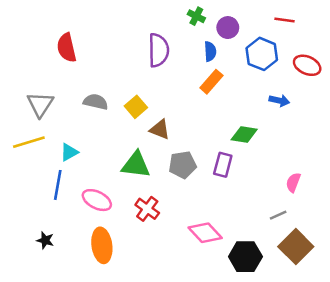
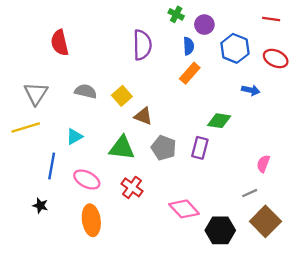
red line: (284, 20) -> (271, 19), moved
cyan triangle: (69, 152) -> (74, 137), moved
gray pentagon: (182, 165) -> (164, 148), turned 30
black star: (45, 240) -> (40, 206), moved

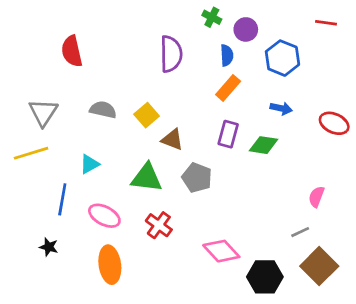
red ellipse: (276, 58) -> (334, 123), moved
blue arrow: (251, 90) -> (281, 108), moved
purple rectangle: (200, 148) -> (228, 134), moved

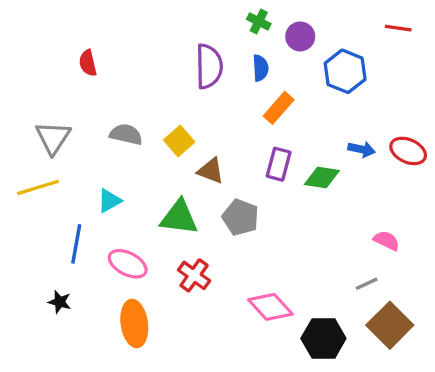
red semicircle: (72, 51) -> (88, 63), size x0.7
blue semicircle: (227, 55) -> (260, 68), moved
blue arrow: (281, 108) -> (362, 149), moved
pink semicircle: (316, 197) -> (387, 241), turned 95

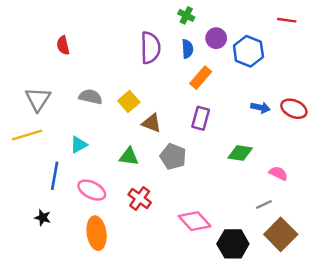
purple circle: (300, 36) -> (216, 38), moved
green diamond: (322, 177) -> (240, 153), moved
green triangle: (179, 217) -> (129, 157), size x0.7

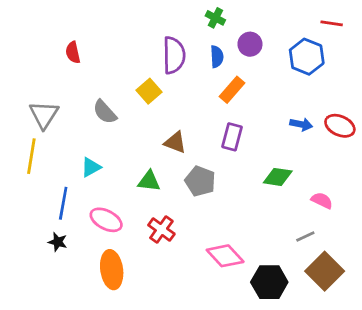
blue hexagon: (248, 51) -> (307, 57), moved
gray semicircle: (91, 97) -> (105, 112), turned -145
yellow square: (129, 102) -> (149, 91), moved
yellow line: (27, 135) -> (31, 156), turned -64
black star: (43, 218) -> (58, 242), moved

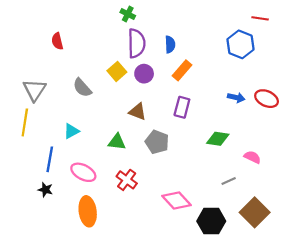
green cross: (215, 18) -> (128, 14), moved
purple circle: (250, 44) -> (144, 74), moved
gray line: (305, 236) -> (229, 181), moved

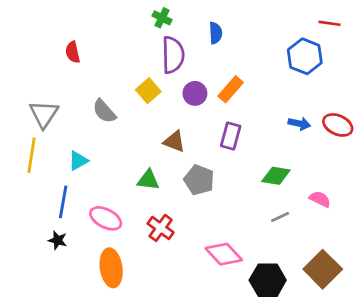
blue semicircle: (170, 44) -> (216, 33), moved
purple circle: (144, 74) -> (195, 93), moved
cyan triangle: (71, 131) -> (78, 161), moved
gray line: (229, 181) -> (280, 217), moved

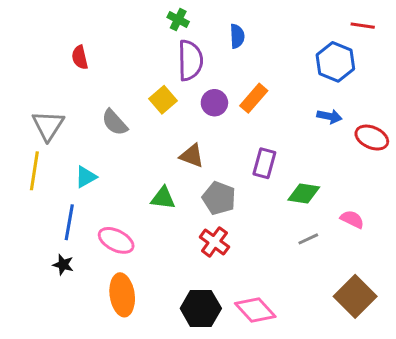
blue arrow: (299, 124) -> (329, 116), moved
purple rectangle: (231, 136) -> (264, 163), moved
red cross: (161, 228) -> (214, 242), moved
pink diamond: (224, 254) -> (255, 310), moved
black hexagon: (268, 280) -> (201, 308), moved

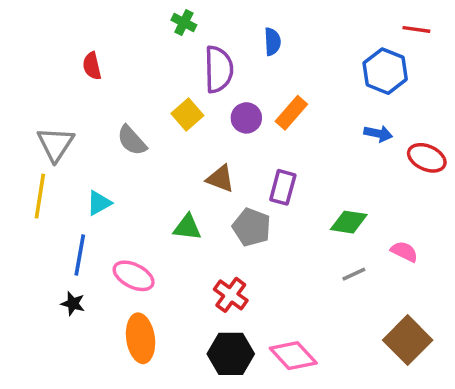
green cross: (178, 20) -> (184, 23), moved
purple rectangle: (264, 163) -> (283, 187), moved
red cross: (214, 242) -> (231, 295), moved

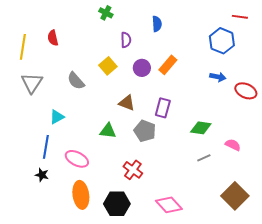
purple semicircle: (219, 69) -> (126, 40), size x0.6
yellow line: (40, 196) -> (23, 47), moved
black hexagon: (231, 354) -> (117, 204), moved

